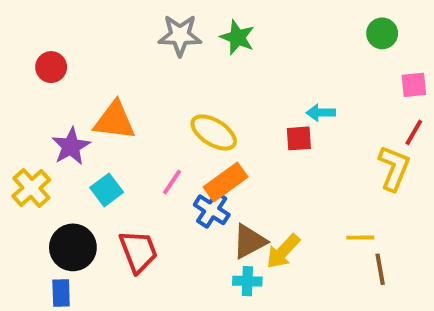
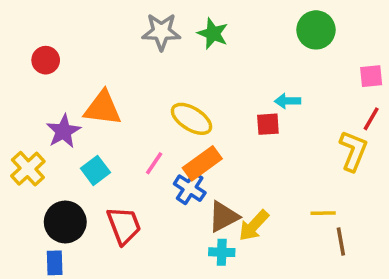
green circle: (382, 33) -> (316, 30), moved, size x1.4

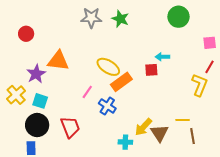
orange rectangle: (202, 163) -> (121, 82), moved
cyan square: (95, 170) -> (40, 101), moved, turned -35
brown triangle: (224, 217) -> (159, 133), moved, turned -36

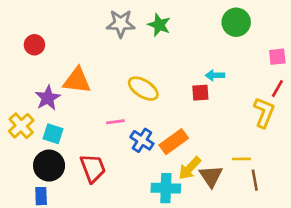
orange rectangle: (121, 82) -> (174, 142), moved
pink line: (87, 92) -> (115, 122), turned 48
cyan cross: (125, 142) -> (166, 188), size x1.5

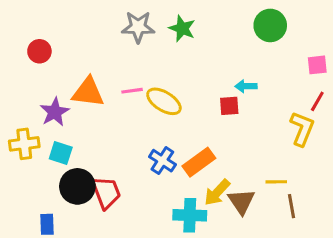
pink line: (115, 122) -> (132, 91), moved
yellow cross: (21, 126) -> (24, 144), turned 35
black circle: (49, 166) -> (77, 186), moved

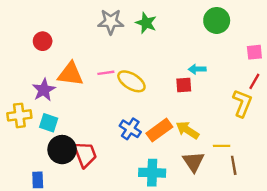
red circle: (39, 51) -> (43, 41), moved
yellow arrow: (217, 192) -> (187, 130), moved, turned 80

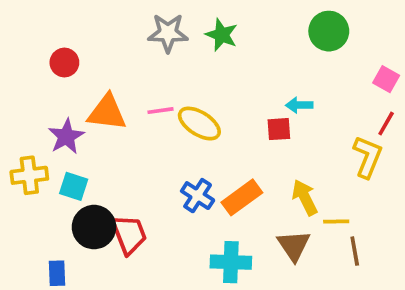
pink square: (254, 52) -> (386, 79), turned 35
yellow arrow: (187, 130) -> (305, 197), moved, turned 30

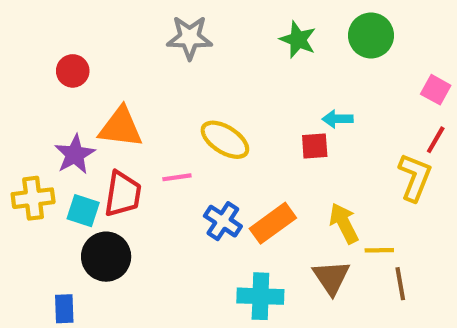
green star: (222, 35) -> (298, 40), moved
pink line: (161, 111) -> (177, 177), moved
red trapezoid: (129, 234) -> (123, 194), moved, turned 30

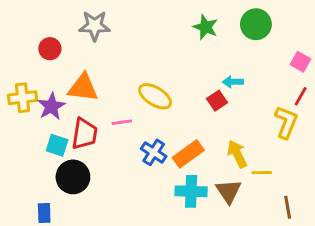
gray star: (190, 38) -> (95, 26), moved
red square: (315, 146) -> (217, 101), turned -30
yellow cross: (33, 198) -> (23, 98), moved
brown line: (400, 284) -> (288, 207), moved
cyan cross: (260, 296) -> (191, 191), moved

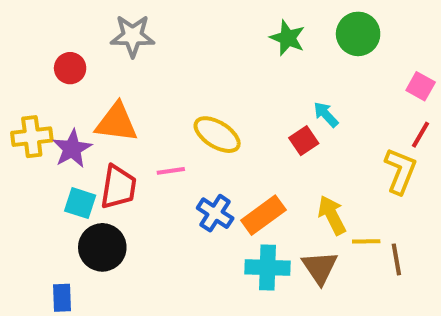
cyan arrow: (233, 82) -> (326, 114), turned 48
brown line: (288, 207) -> (396, 259), moved

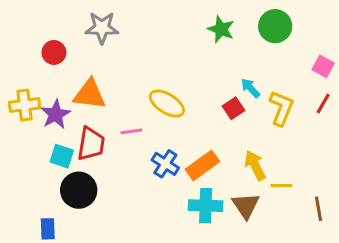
yellow L-shape: (400, 171) -> (281, 108), moved
brown line: (396, 259) -> (319, 209), moved

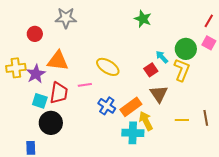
green circle: (275, 26) -> (186, 49), moved
red line: (323, 104) -> (209, 21), moved
yellow arrow: (255, 165) -> (146, 121), moved
brown triangle: (246, 206) -> (159, 94), moved
brown line: (319, 209) -> (206, 118), moved

